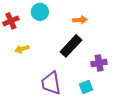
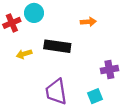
cyan circle: (40, 12) -> (34, 13), moved
black rectangle: (71, 46) -> (57, 46), moved, turned 55

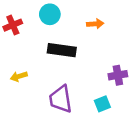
cyan circle: (34, 13) -> (50, 14), moved
yellow arrow: (24, 54) -> (19, 76), moved

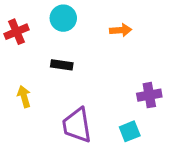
black rectangle: (62, 50) -> (62, 65), moved, size x0.6
yellow arrow: (19, 76) -> (24, 97), turned 91

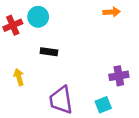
cyan circle: (63, 18) -> (38, 17), moved
orange arrow: (121, 30) -> (112, 12), moved

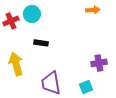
yellow arrow: (19, 77) -> (16, 64), size x1.6

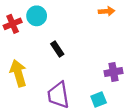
black rectangle: (41, 43) -> (57, 49), moved, turned 48

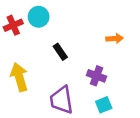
orange arrow: (107, 11) -> (115, 38), moved
purple cross: (113, 72) -> (96, 76), moved, turned 30

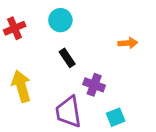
cyan circle: (39, 17) -> (60, 20), moved
purple cross: (96, 76) -> (94, 85), moved

